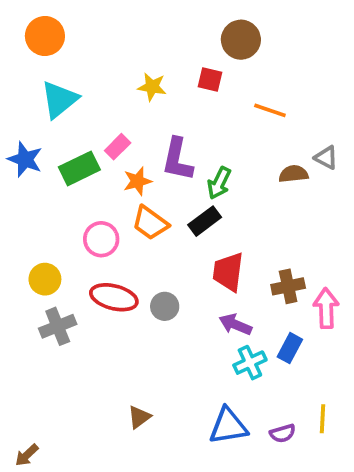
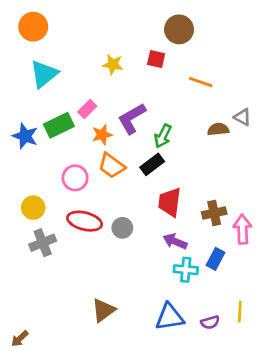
blue star: (25, 159) -> (25, 136), moved
purple L-shape: (177, 159) -> (132, 118), turned 48
cyan cross: (250, 363) -> (186, 270), turned 30
brown triangle: (139, 417) -> (103, 310), size x1.4

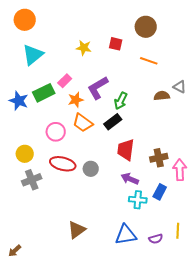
brown circle: (179, 29) -> (146, 27), moved

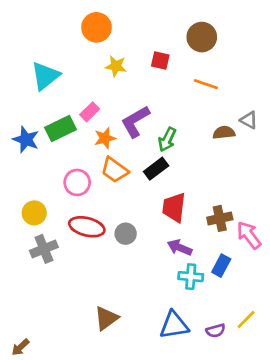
orange circle: (25, 20) -> (97, 27), moved
pink arrow: (180, 170) -> (249, 235), turned -35
yellow line: (178, 231) -> (246, 320), turned 42

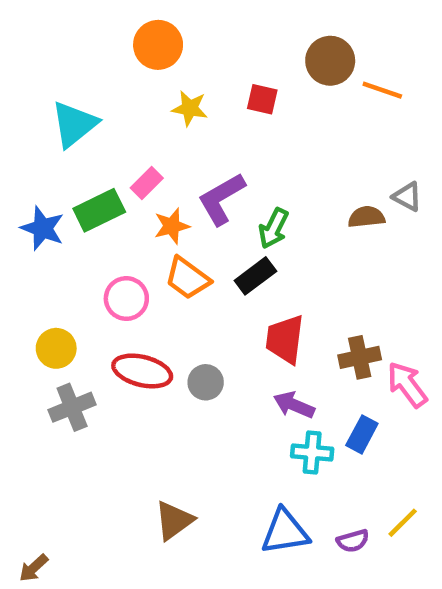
orange line: (206, 84) -> (382, 90), moved

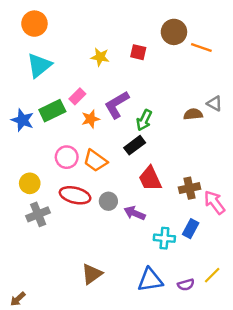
orange circle: (158, 45) -> (34, 24), moved
orange trapezoid: (188, 278) -> (95, 161), moved
red trapezoid: (285, 339) -> (150, 179), turned -32
purple arrow: (294, 405) -> (135, 213), moved

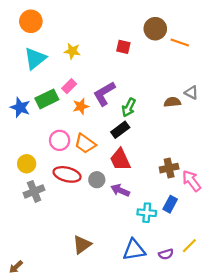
yellow star: (100, 57) -> (72, 51), moved
red trapezoid: (150, 179) -> (120, 160), moved

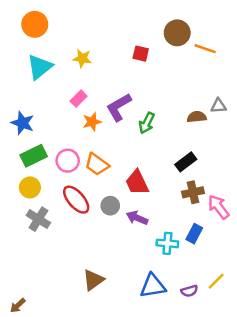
gray triangle: (191, 93) -> (219, 106), turned -32
green rectangle: (47, 99) -> (34, 156), moved
black rectangle: (120, 130) -> (186, 162), moved
red ellipse: (67, 174) -> (76, 200), turned 35
gray cross: (34, 191) -> (38, 219), turned -36

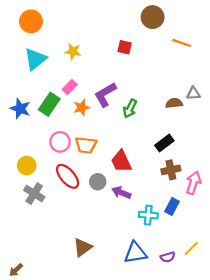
brown circle: (177, 33) -> (153, 17), moved
green rectangle: (34, 156) -> (49, 104), moved, turned -30
orange trapezoid: (97, 164) -> (86, 145), turned -30
pink arrow: (219, 207) -> (193, 183), turned 55

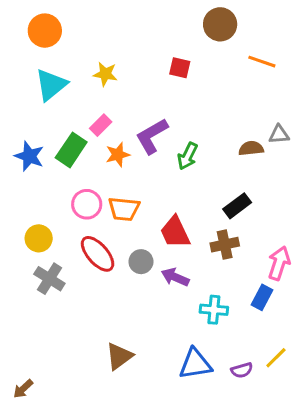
brown cross: (171, 170) -> (225, 245), moved
blue rectangle: (172, 206) -> (262, 297), moved

